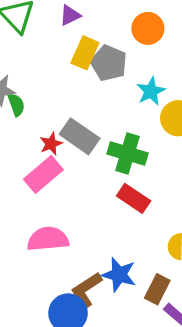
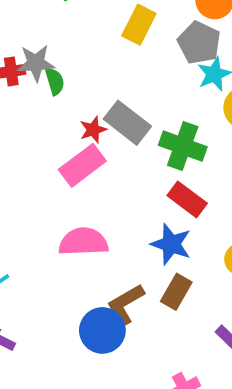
gray pentagon: (109, 63) -> (199, 43), moved
blue star: (119, 275) -> (171, 244), moved
brown rectangle: (157, 289) -> (176, 292), moved

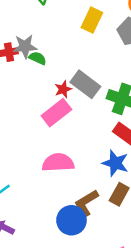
green semicircle: (55, 81) -> (38, 58), turned -48

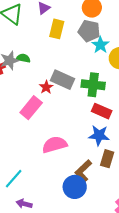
green semicircle: (38, 58) -> (23, 58), moved
pink rectangle: (56, 113) -> (31, 108), moved

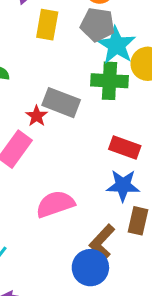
cyan star: (100, 45) -> (116, 45), size x1.4
green cross: (93, 85) -> (110, 81), moved

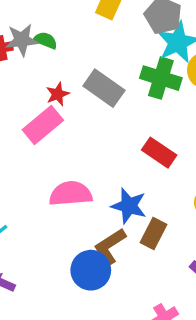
red star: (37, 116) -> (58, 94), moved
blue star: (123, 185) -> (129, 206), moved

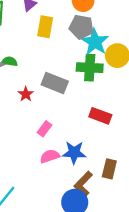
pink rectangle: (43, 125) -> (44, 129), moved, size x0.6
pink semicircle: (71, 194) -> (50, 156), size x0.7
blue star: (129, 206) -> (74, 153), moved

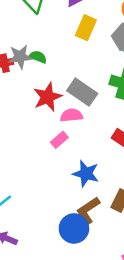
red star: (26, 94) -> (48, 97), size x1.6
pink semicircle: (50, 156) -> (71, 115), moved

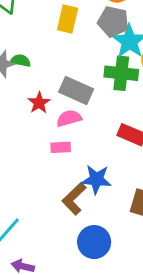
red star: (48, 97) -> (39, 103), size x0.7
pink rectangle: (59, 140) -> (61, 147), turned 48
brown L-shape: (88, 211) -> (74, 199), moved

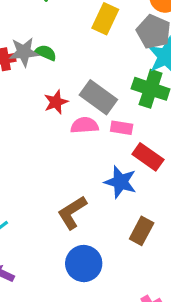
pink rectangle: (61, 147) -> (122, 128), moved
blue star: (96, 179) -> (120, 182), moved

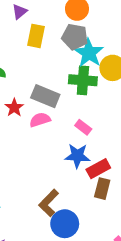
pink rectangle: (122, 128) -> (83, 127), moved, turned 42
red rectangle: (148, 157) -> (98, 169), moved, turned -50
brown L-shape: (72, 213) -> (49, 203), moved

